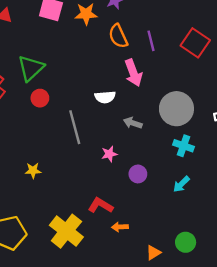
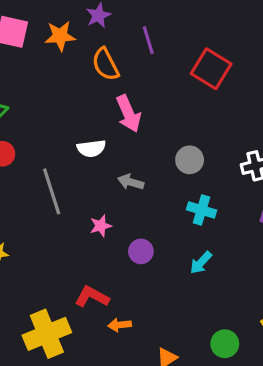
purple line: (151, 41) -> (148, 40), moved
gray circle: (176, 109) -> (190, 160), size x0.6
yellow cross: (66, 231) -> (47, 334), turned 32
green circle: (186, 242) -> (225, 344), moved

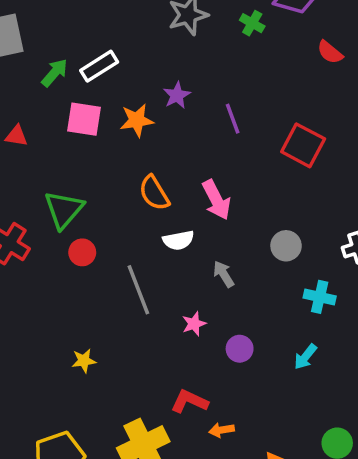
orange semicircle: (105, 64) -> (154, 193), moved
gray arrow: (131, 182) -> (224, 274), turned 45
cyan cross: (201, 210) -> (320, 297), moved

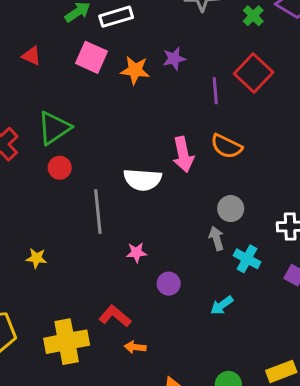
red square: (303, 145) -> (254, 73), moved
orange semicircle: (154, 193) -> (226, 146), moved, turned -48
white semicircle: (178, 240) -> (142, 180), size x1.4
gray arrow: (224, 274) -> (216, 238), moved

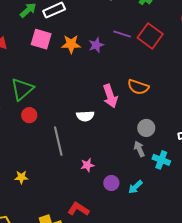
purple star: (174, 59) -> (96, 45), moved
purple line: (215, 91) -> (122, 34), moved, turned -60
white semicircle: (142, 180) -> (85, 116), size x0.7
cyan arrow: (222, 305) -> (135, 187), moved

